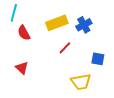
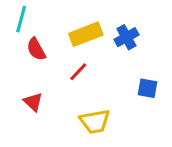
red line: (65, 48) -> (78, 72), moved
yellow trapezoid: (81, 82) -> (95, 121), moved

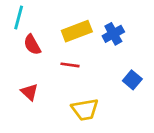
red line: (78, 72) -> (70, 65), turned 54
blue square: (147, 88) -> (132, 80), turned 30

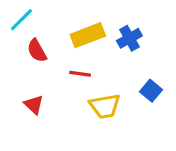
cyan line: (19, 18) -> (21, 20), turned 30
yellow trapezoid: (85, 110) -> (105, 106), moved

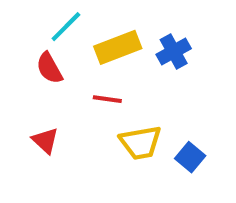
cyan line: (21, 20) -> (66, 27), moved
blue square: (151, 91) -> (190, 157), moved

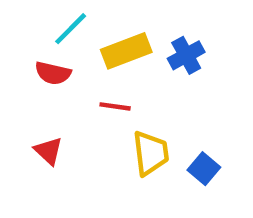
red semicircle: (49, 68) -> (53, 73), turned -48
yellow trapezoid: (140, 143) -> (151, 153), turned -87

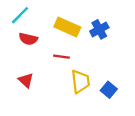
cyan line: (71, 29) -> (20, 15), moved
yellow rectangle: (126, 51) -> (67, 27), turned 45

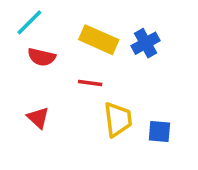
blue square: (109, 90) -> (159, 132), turned -35

